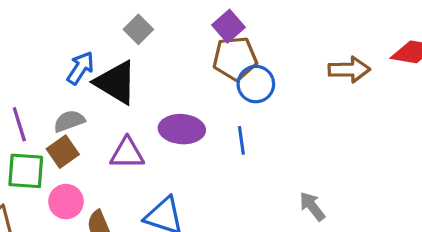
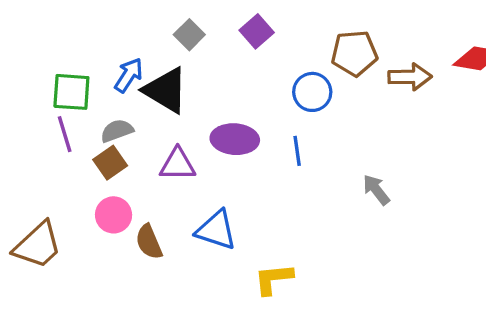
purple square: (228, 26) -> (257, 31), moved
brown pentagon: (235, 58) -> (354, 53), moved
green square: (26, 171) -> (71, 92), moved
gray arrow: (312, 206) -> (376, 190), moved

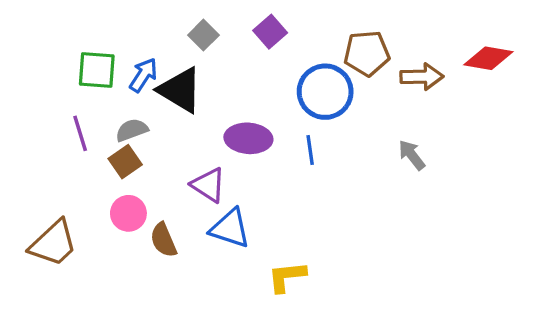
green square: (71, 92) -> (97, 70), moved
blue circle: (312, 92) -> (325, 92), size x1.4
purple triangle: (178, 164) -> (208, 185), moved, turned 33
gray arrow: (376, 190) -> (412, 155), moved

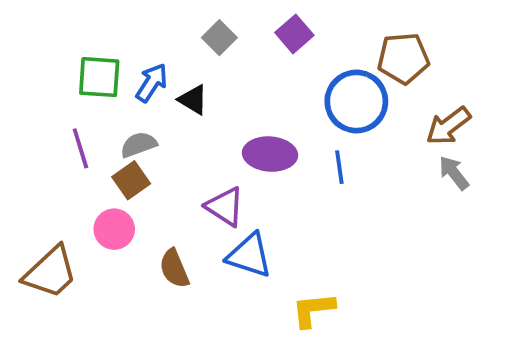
brown arrow: (422, 77) -> (448, 126), moved, turned 144
black triangle: (180, 90) -> (193, 100), size x0.6
pink circle: (128, 213) -> (114, 229), moved

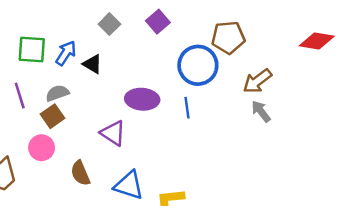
blue triangle: (249, 255) -> (129, 185), moved

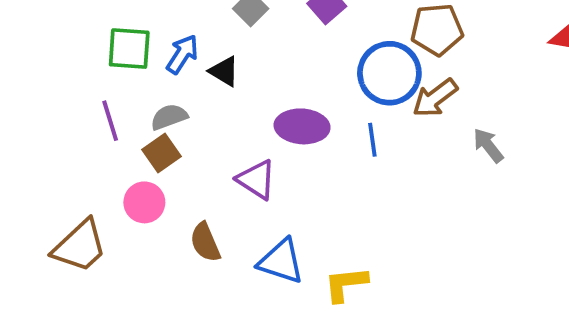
brown arrow: (257, 81) -> (435, 98), moved

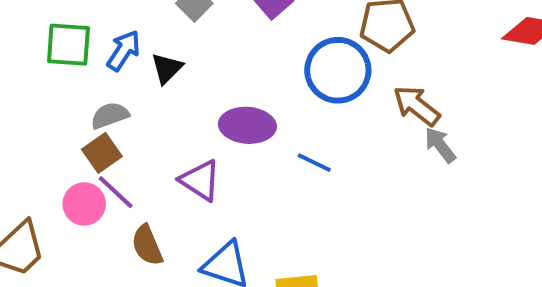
black triangle: (224, 71) -> (167, 68), turned 44
brown arrow: (435, 98) -> (417, 106), moved, turned 75
purple line: (110, 121) -> (116, 192), moved, turned -30
blue line: (372, 140) -> (314, 163), moved, turned -56

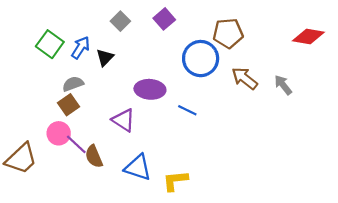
green square: (68, 45) -> (50, 44), turned 32
gray arrow: (440, 145) -> (283, 85), moved
purple line: (116, 192) -> (76, 144), moved

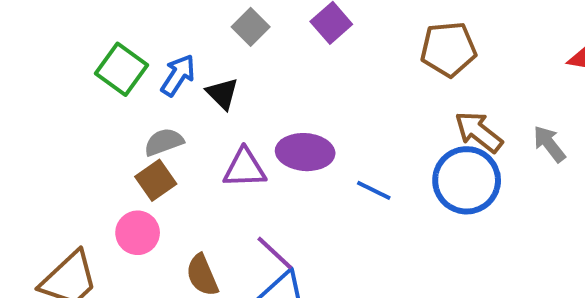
black triangle: (105, 57) -> (222, 94), turned -30
blue circle: (201, 59) -> (467, 180), moved
purple triangle: (124, 120) -> (245, 168), moved, turned -35
purple line: (76, 144) -> (275, 253), moved

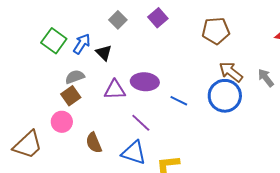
purple line: (275, 253) -> (141, 123), moved

